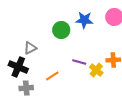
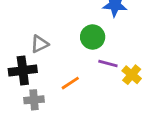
green circle: (61, 30) -> (93, 37), moved
black cross: (18, 67) -> (23, 71), turned -30

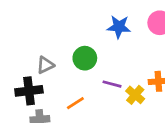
green circle: (93, 37) -> (85, 58), moved

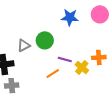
gray triangle: (45, 65) -> (24, 45), moved
orange line: (75, 103) -> (53, 73), moved

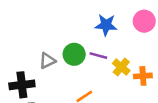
purple line: (65, 59) -> (98, 56), moved
yellow cross: (82, 67) -> (121, 67), moved

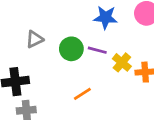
gray triangle: (47, 61) -> (35, 39), moved

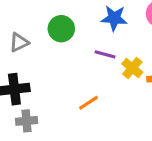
gray triangle: (35, 39) -> (19, 42), moved
green circle: (71, 49) -> (61, 29), moved

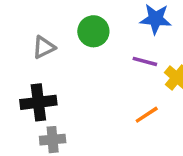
orange line: (88, 103) -> (147, 115), moved

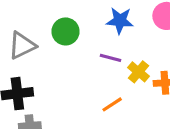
gray triangle: (44, 47) -> (22, 45), size x1.4

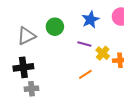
blue star: (120, 21) -> (90, 20), turned -30

